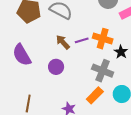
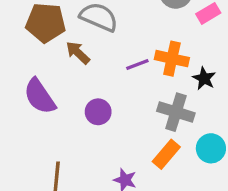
brown arrow: (63, 42) -> (78, 53), moved

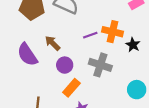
brown arrow: (78, 53) -> (53, 43), moved
gray cross: (176, 112) -> (100, 65), moved
orange rectangle: (166, 154) -> (71, 88), moved

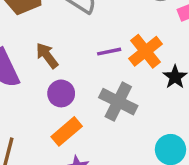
orange cross: (113, 32) -> (145, 51), turned 30

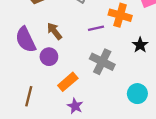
orange cross: (145, 51) -> (120, 15), moved, turned -35
purple circle: (61, 93) -> (49, 57), moved

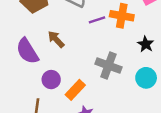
purple line: (96, 28) -> (97, 20), moved
purple circle: (49, 57) -> (51, 80), moved
cyan circle: (137, 94) -> (146, 78), moved

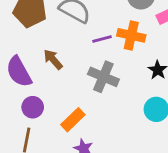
gray cross: (108, 65) -> (103, 77), moved
purple circle: (51, 80) -> (33, 107), moved

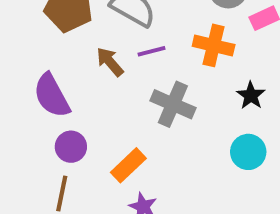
purple line: (102, 39) -> (152, 51), moved
brown arrow: (53, 59) -> (110, 62), moved

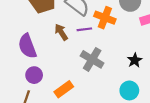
orange cross: (214, 45) -> (105, 18), moved

